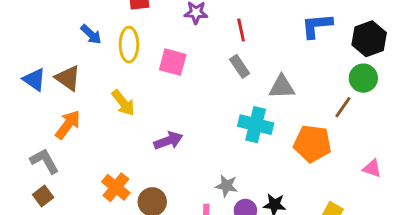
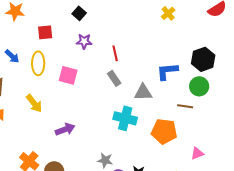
blue L-shape: (317, 26) -> (167, 71), moved
brown line: (343, 107) -> (185, 106), turned 63
pink triangle: (372, 168) -> (197, 153), moved, turned -40

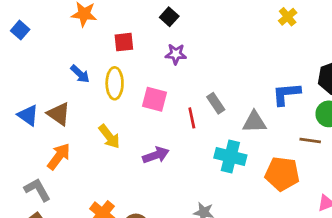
red line: (115, 53) -> (192, 118), moved
purple arrow: (65, 129) -> (156, 155), moved

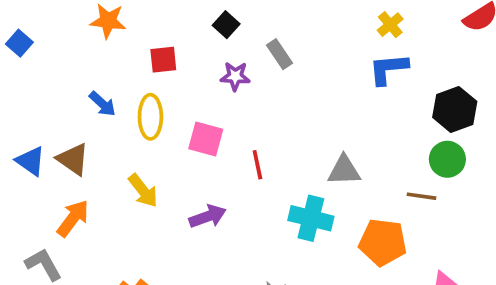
blue L-shape: (286, 94) -> (388, 69), moved
gray rectangle: (216, 103) -> (280, 54), moved

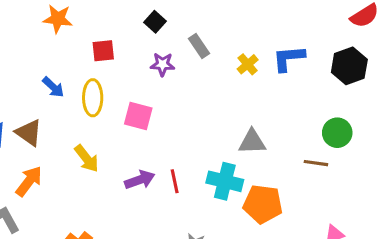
yellow cross: (390, 25) -> (248, 64), moved
black hexagon: (455, 109) -> (349, 66), moved
red line: (257, 165) -> (175, 181), moved
orange pentagon: (383, 242) -> (263, 204), moved

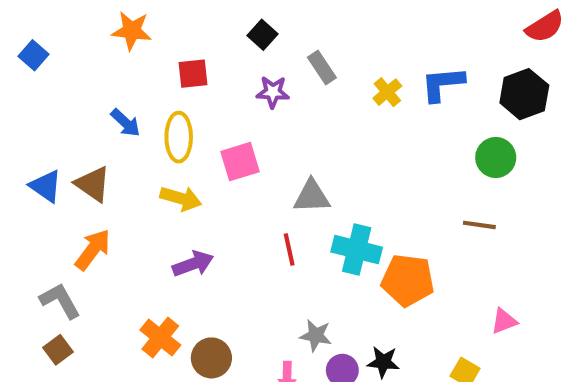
pink square: (138, 116) -> (240, 162), turned -32
green circle: (337, 133) -> (496, 157), moved
gray triangle: (252, 142) -> (312, 196), moved
yellow arrow: (87, 159) -> (181, 198), moved, turned -36
purple arrow: (140, 180) -> (193, 264), moved

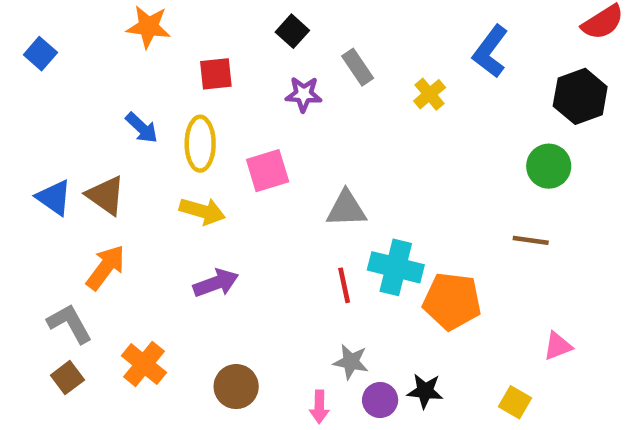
blue L-shape: (443, 84) -> (490, 51), moved, turned -48
red line: (289, 250) -> (344, 285), moved
orange cross: (160, 337) -> (144, 364), moved

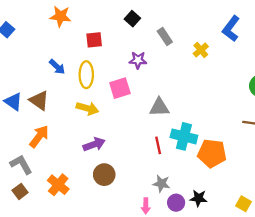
purple star: (304, 94) -> (138, 60), moved
brown circle: (236, 387) -> (104, 175), moved

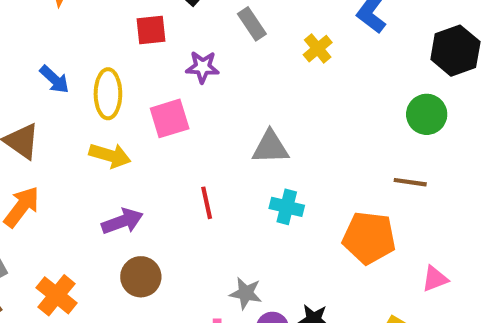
red square: (94, 40) -> (151, 30), moved
gray triangle: (159, 107) -> (270, 147), moved
cyan cross: (184, 136) -> (287, 207), size x0.7
red line: (158, 145) -> (207, 203), moved
orange pentagon: (212, 153) -> (369, 238), moved

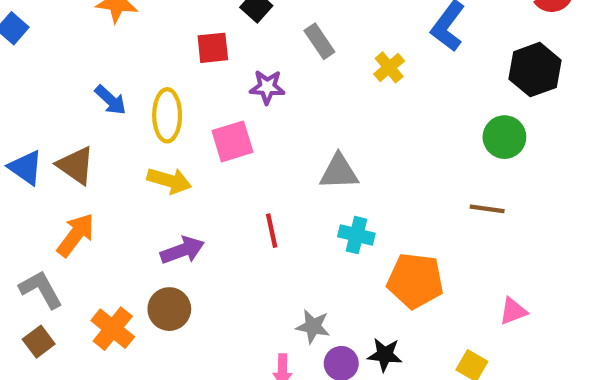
orange pentagon: (369, 238) -> (415, 281), moved
brown circle: (141, 277) -> (169, 309), moved

